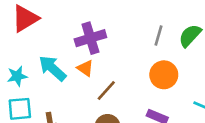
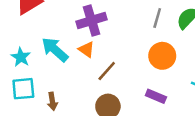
cyan star: (17, 76) -> (21, 57), turned -30

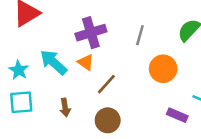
gray line: (157, 18) -> (140, 35), moved
purple rectangle: (156, 96) -> (177, 115), moved
brown arrow: (52, 101) -> (65, 107), moved

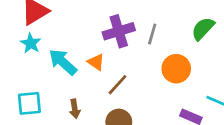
purple cross: (91, 33) -> (119, 31), moved
cyan star: (19, 70) -> (31, 43), moved

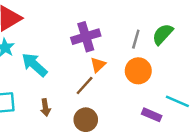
gray line: (152, 34) -> (136, 39), moved
orange triangle: (96, 62) -> (98, 65), moved, turned 42

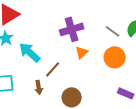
gray line: (136, 39) -> (113, 31), turned -70
brown line: (85, 85) -> (53, 69), moved

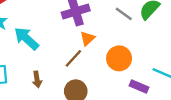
orange circle: (115, 57) -> (119, 58), moved
brown line: (53, 69) -> (73, 58), moved

